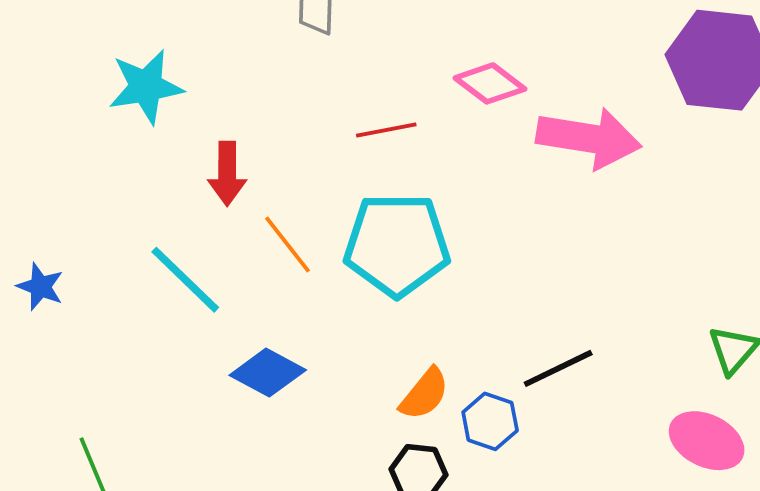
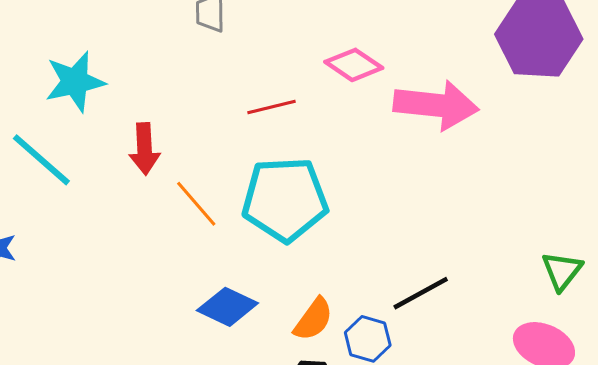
cyan line: (185, 280) -> (41, 160), moved
blue diamond: (268, 373) -> (227, 307), moved

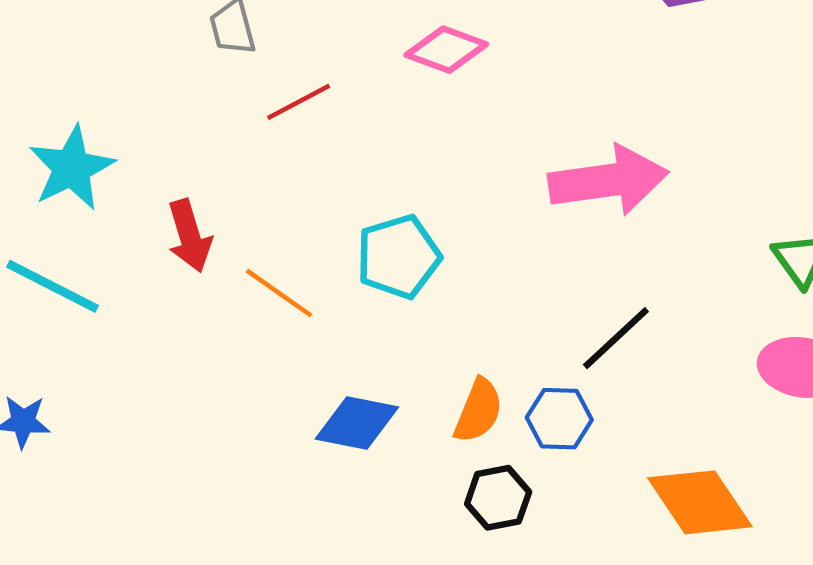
pink arrow: (436, 105) -> (608, 180), moved
red line: (272, 107) -> (299, 102), moved
cyan pentagon: (285, 199) -> (399, 257), size x0.7

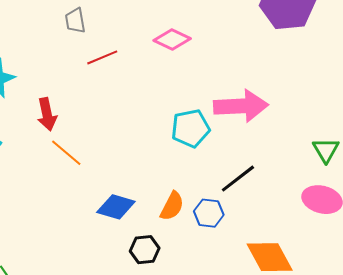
cyan pentagon: (399, 257) -> (191, 128), moved
orange line: (279, 293) -> (66, 153), moved
black hexagon: (498, 498) -> (145, 250), moved

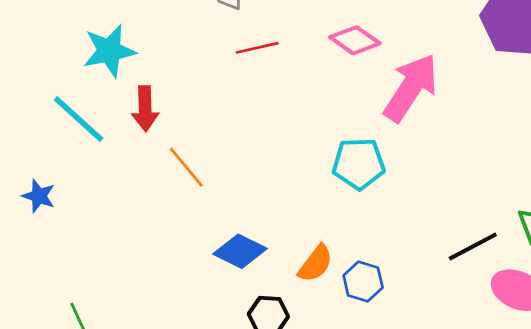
pink arrow: (241, 106) -> (411, 88), moved, turned -64
red arrow: (47, 114) -> (145, 109), moved
black line: (238, 179) -> (473, 246), moved

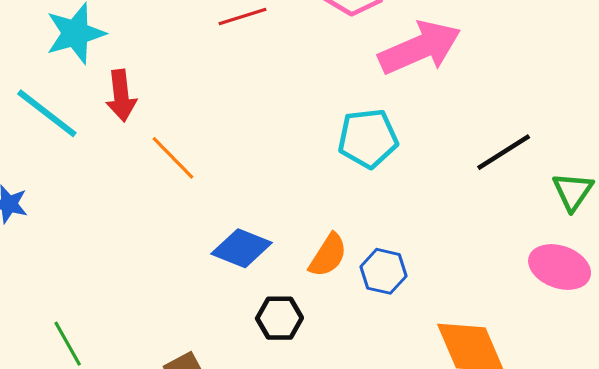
pink arrow: (411, 88) -> (420, 48), turned 38
black line: (473, 246) -> (504, 152), moved

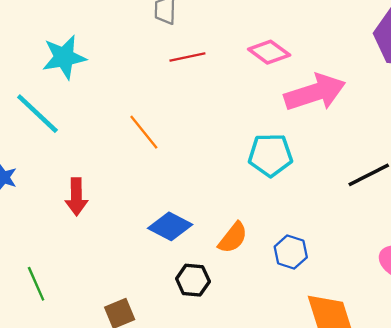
red arrow: (121, 96) -> (76, 197), moved
orange line: (173, 158) -> (144, 132), moved
blue hexagon: (383, 271) -> (291, 252), moved

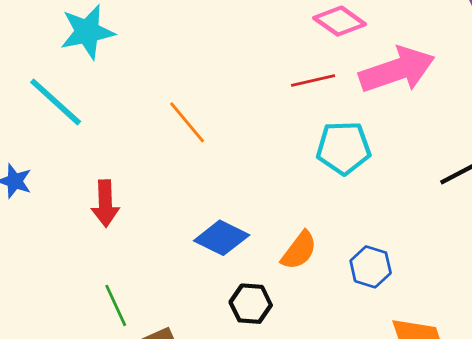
red line: (187, 57) -> (313, 80), moved
green line: (36, 284) -> (116, 305), moved

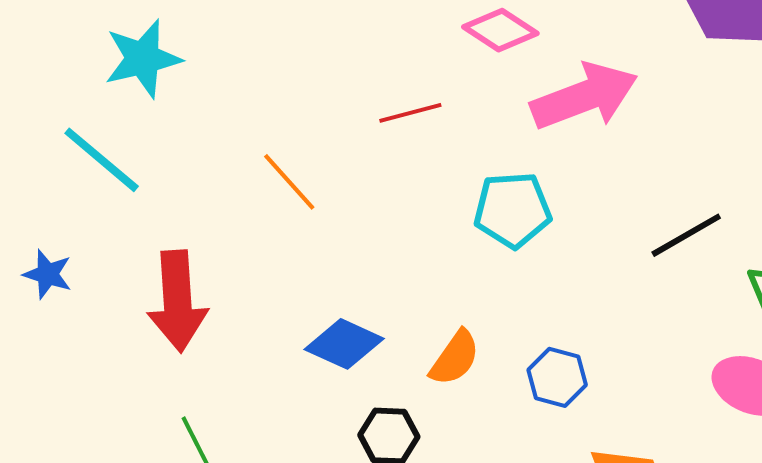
red line: (313, 80) -> (410, 113), moved
red arrow: (105, 203) -> (177, 301), size x1.5

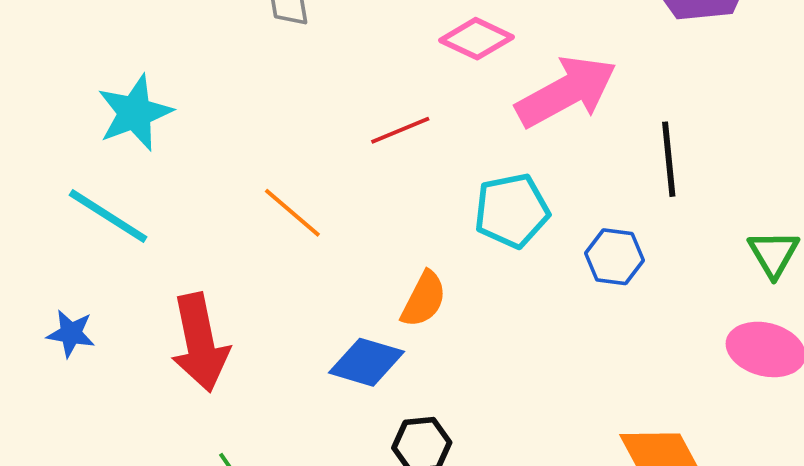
black line: (686, 235) -> (669, 159), moved, turned -58
orange semicircle: (455, 358) -> (424, 299), moved
blue hexagon: (557, 377) -> (614, 257), moved

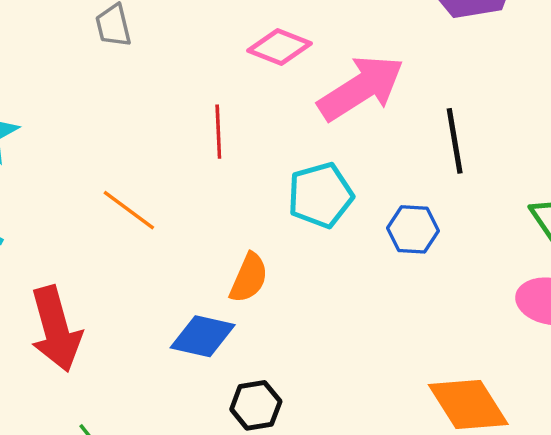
red line: (400, 130) -> (218, 132), turned -66

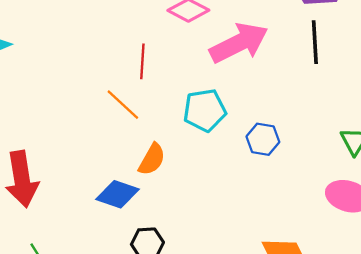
black line: (455, 141) -> (315, 42), moved
orange line: (129, 210) -> (123, 105), moved

